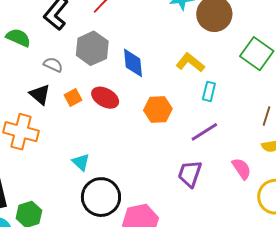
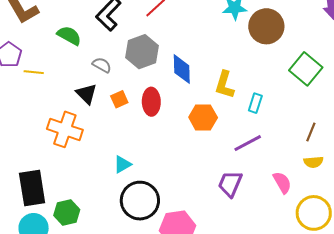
yellow L-shape: (190, 63) -> (225, 85), moved, turned -116
red ellipse: (105, 98) -> (151, 102), turned 56
cyan triangle: (81, 162) -> (122, 164), turned 42

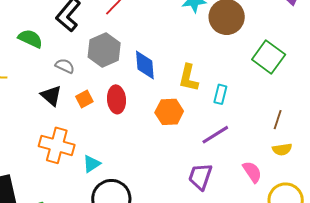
orange cross: (65, 129) -> (57, 145), moved

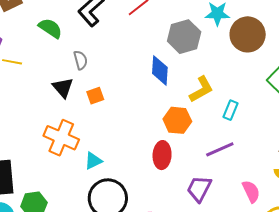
gray hexagon: (104, 50) -> (184, 37), moved
gray semicircle: (65, 66) -> (80, 60), turned 42
yellow L-shape: (189, 78) -> (201, 89), turned -140
red ellipse: (116, 99) -> (162, 155), moved

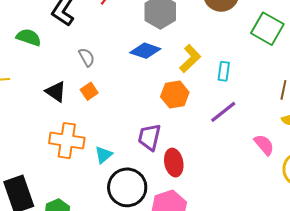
gray semicircle: (80, 60) -> (87, 57), moved
blue diamond: (160, 70) -> (145, 51), turned -60
red ellipse: (162, 155) -> (174, 163), moved
purple trapezoid: (199, 189) -> (149, 137), moved

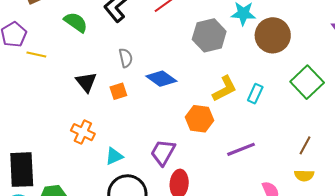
blue diamond: (145, 51) -> (161, 79), moved
cyan rectangle: (224, 71) -> (255, 94), moved
orange cross: (67, 141) -> (83, 132), size x0.7

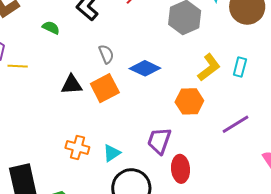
green semicircle: (76, 22) -> (51, 28), size x0.7
black triangle: (86, 82) -> (72, 85), turned -45
orange square: (118, 91) -> (105, 88), size x1.6
orange cross: (83, 132) -> (77, 147), moved

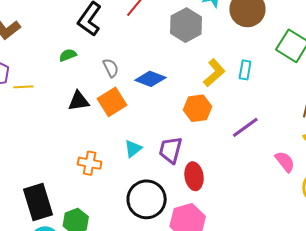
green semicircle: (51, 28) -> (68, 55), moved, turned -42
cyan triangle: (112, 153) -> (133, 149), moved

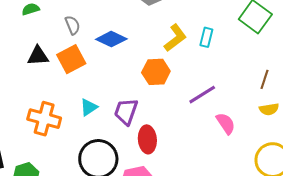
pink semicircle: (285, 162) -> (226, 123), moved
orange cross: (90, 163) -> (44, 119), size x1.4

